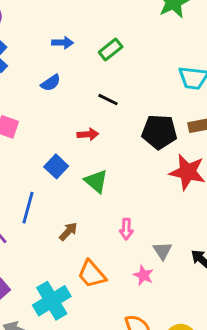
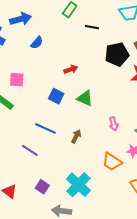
blue arrow: (62, 43) -> (21, 19), moved, size x1.5
black line: (108, 100) -> (92, 27), moved
blue line: (28, 208) -> (45, 128), turned -65
orange trapezoid: (92, 274) -> (112, 162), moved

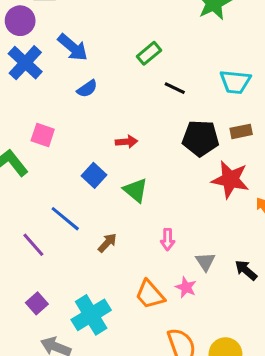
blue arrow: (21, 19) -> (73, 47), turned 40

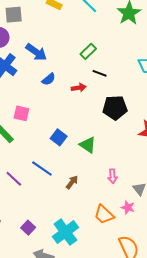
black line: (175, 88) -> (100, 73), moved
black pentagon: (201, 138) -> (115, 108), moved
red arrow: (126, 142) -> (79, 88), moved
purple line: (33, 245) -> (14, 179), moved

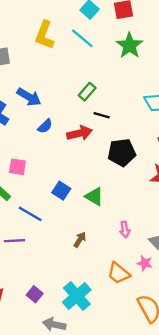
red arrow: (79, 88) -> (79, 133), size x1.5
blue line: (42, 169) -> (30, 214), moved
purple line: (14, 179) -> (14, 241), turned -42

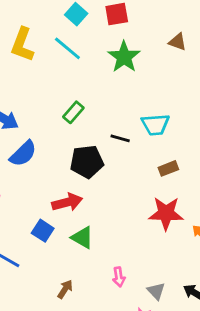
black line: (102, 115) -> (120, 138), moved
blue semicircle: (45, 126) -> (23, 154), size x1.5
red arrow: (79, 133) -> (67, 202), moved
black pentagon: (122, 152) -> (87, 162), moved

